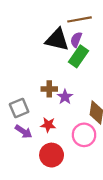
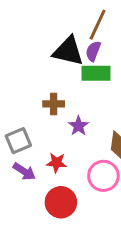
brown line: (80, 19) -> (98, 25), turned -55
green rectangle: (78, 56) -> (96, 73), turned 55
brown cross: (49, 89) -> (54, 104), moved

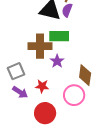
green rectangle: (96, 73) -> (59, 36), moved
brown cross: (54, 104) -> (40, 46), size x1.6

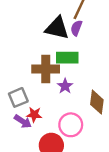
red star: (42, 86) -> (34, 115), moved
pink circle: (74, 95) -> (71, 125), moved

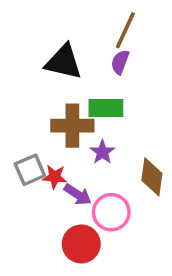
black triangle: (57, 28) -> (64, 62), moved
red star: (34, 115) -> (55, 177), moved
purple arrow: (23, 121) -> (78, 195), moved

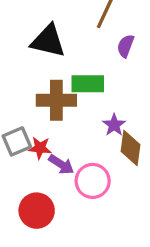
purple semicircle: (120, 62) -> (126, 46), moved
purple star: (102, 152) -> (114, 125), moved
red circle: (81, 244) -> (37, 211), moved

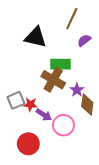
purple semicircle: (126, 46) -> (84, 40), turned 32
brown cross: (56, 100) -> (53, 80), moved, turned 30

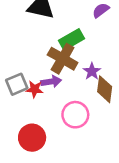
green rectangle: (60, 64) -> (72, 40), turned -30
purple arrow: (44, 115) -> (51, 82), moved, turned -42

